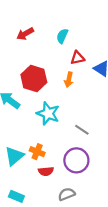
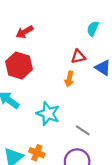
cyan semicircle: (62, 36) -> (93, 29), moved
red hexagon: (34, 79) -> (19, 65), moved

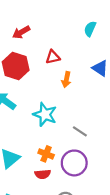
red triangle: (78, 57) -> (53, 57), moved
orange cross: (37, 153) -> (46, 154), moved

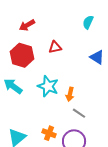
orange arrow: (66, 80) -> (70, 94), moved
cyan star: (45, 114) -> (48, 86), moved

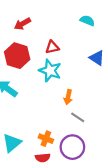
cyan semicircle: (88, 22) -> (87, 21), turned 88
cyan star: (48, 86) -> (50, 71), moved

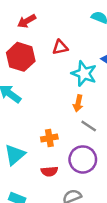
cyan star: (50, 71) -> (84, 74), moved
orange cross: (46, 139) -> (49, 138), moved, turned -32

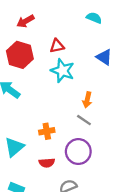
cyan star: (84, 74) -> (63, 71), moved
orange arrow: (78, 103) -> (87, 100), moved

